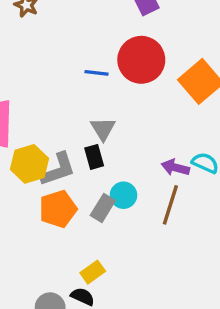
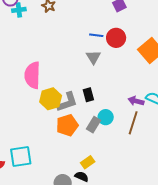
red circle: (141, 60) -> (116, 38), size x0.7
blue line: (97, 73) -> (96, 35), moved
gray triangle: (103, 129) -> (93, 57), moved

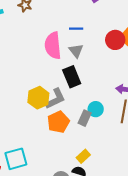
red circle: (116, 38) -> (115, 40), moved
pink semicircle: (32, 75) -> (53, 46), moved
black rectangle: (88, 95) -> (72, 77), moved, size x1.5

